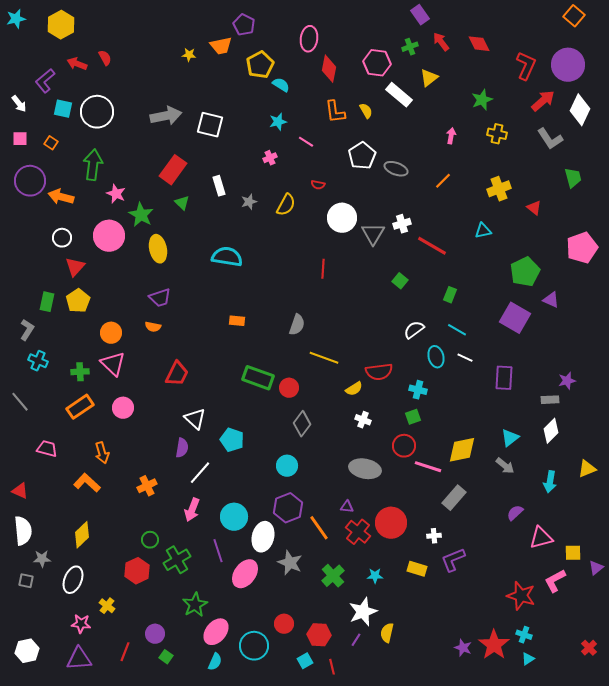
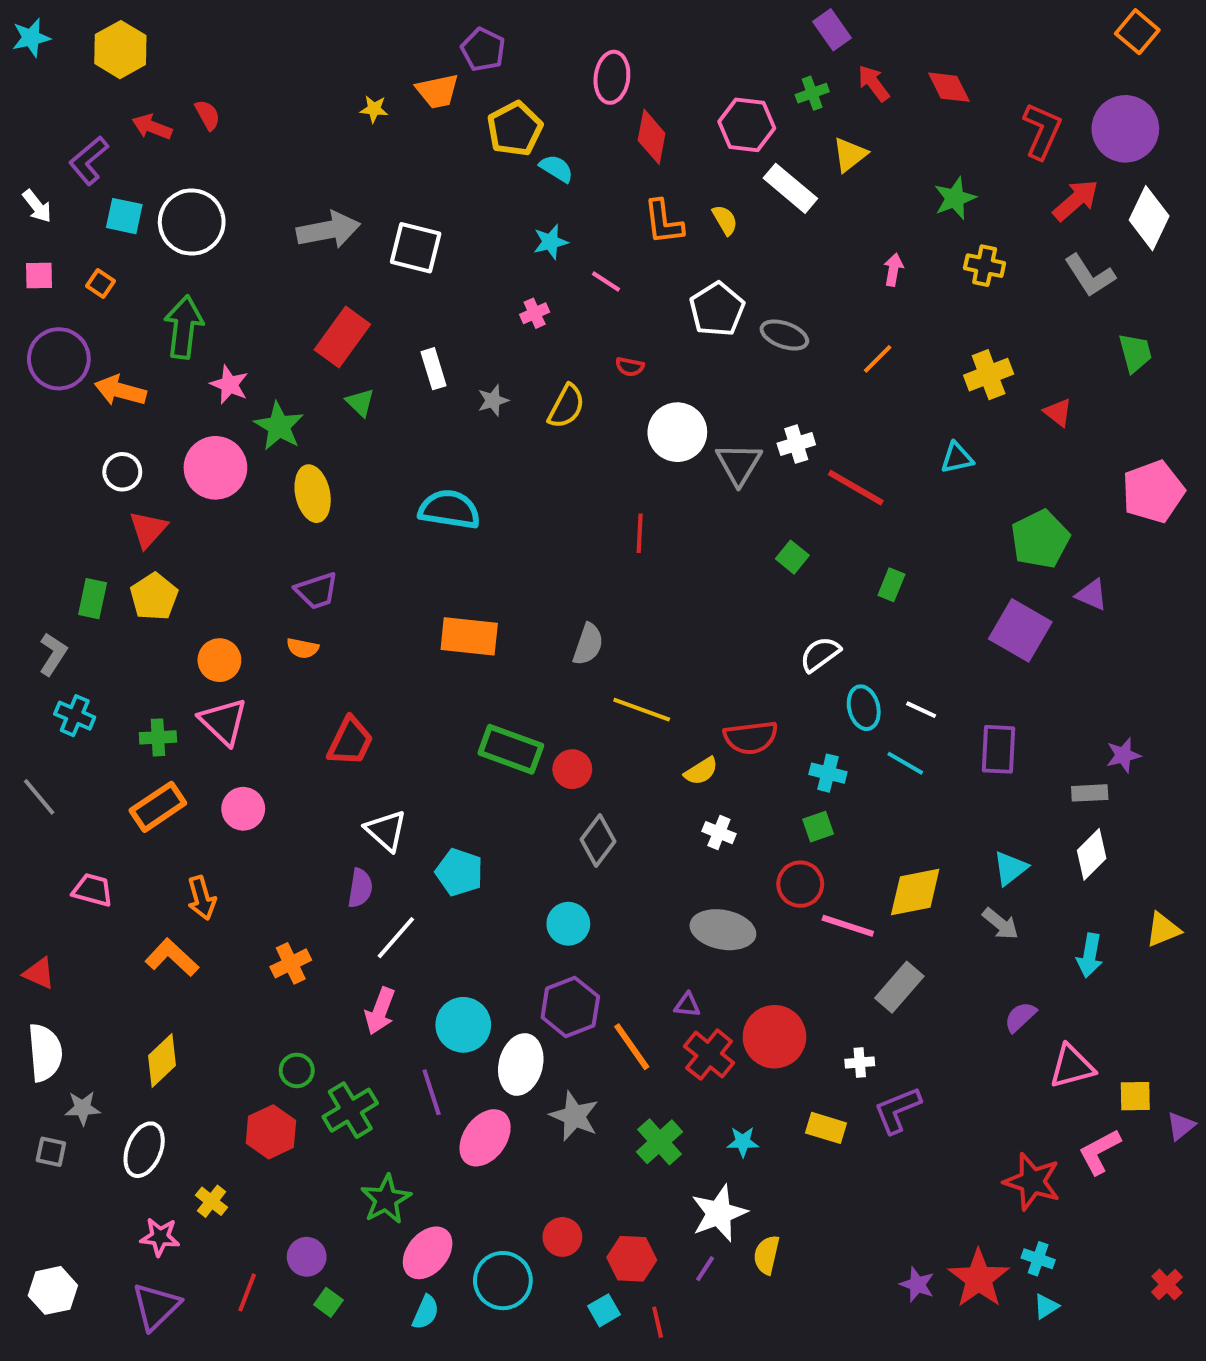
orange rectangle: (237, 321) -> (469, 636), size x1.8
cyan line: (457, 330) -> (905, 763), moved
purple triangle: (79, 659) -> (156, 1306), turned -40

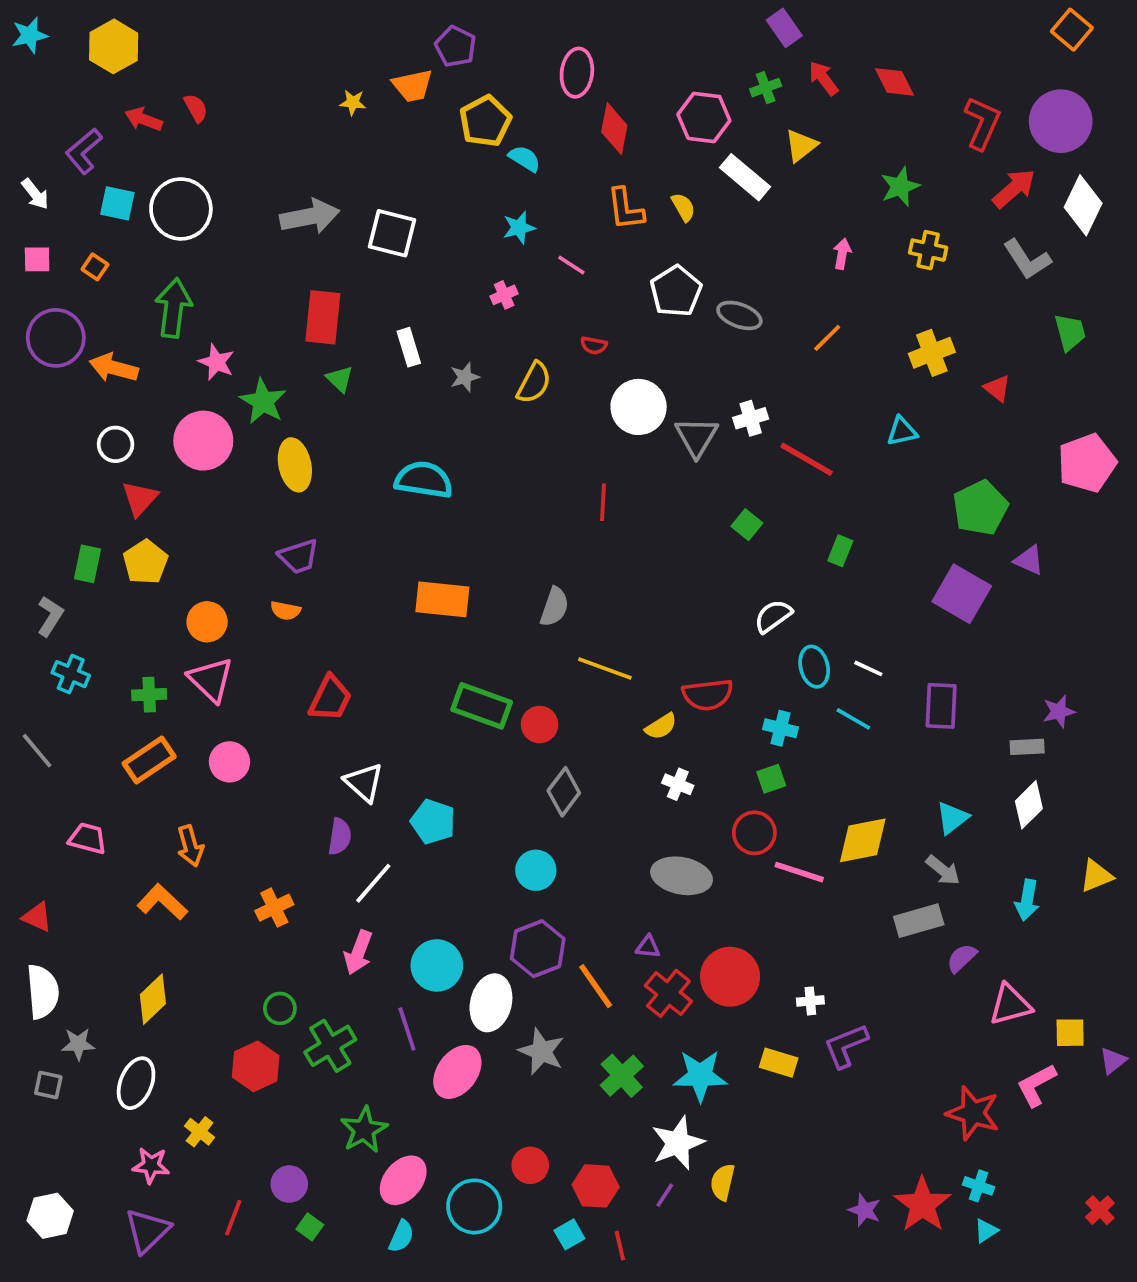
red rectangle: (342, 337) -> (323, 317), turned -30
gray rectangle: (899, 987) -> (919, 921), moved, turned 33
cyan star: (743, 1142) -> (700, 1076), size x1.8

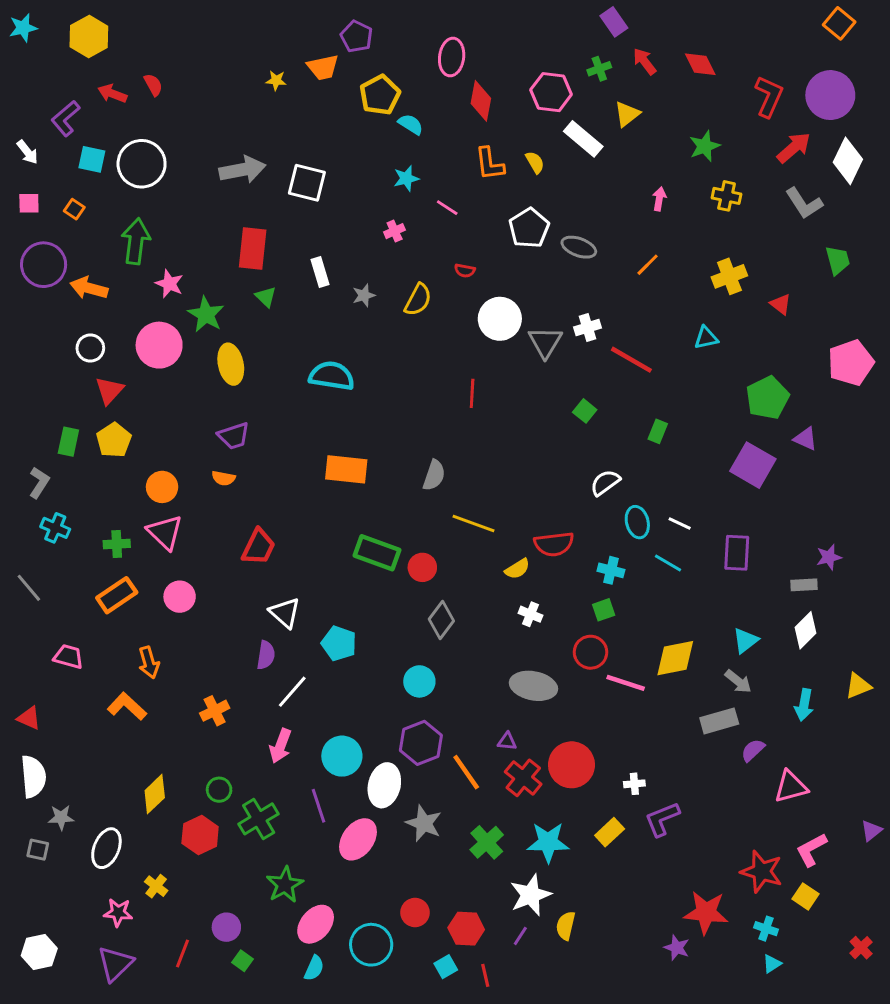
yellow diamond: (153, 999) -> (155, 794), moved
yellow square: (1070, 1033) -> (805, 896), moved, turned 35
yellow rectangle: (779, 1063) -> (610, 832), turned -60
red star: (922, 1205) -> (706, 913), moved, turned -30

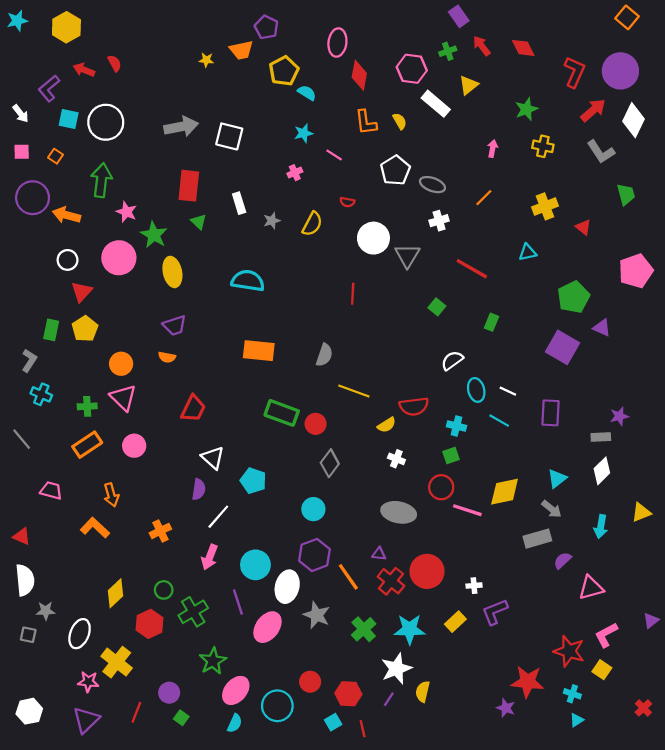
white cross: (588, 328) -> (439, 221), moved
yellow cross: (156, 886) -> (117, 662), size x1.8

